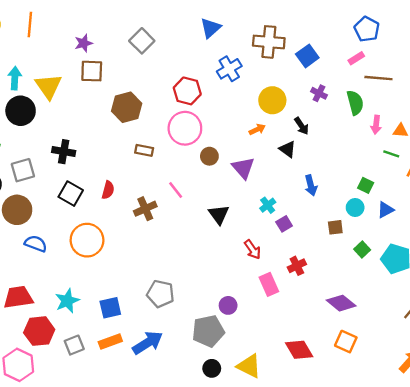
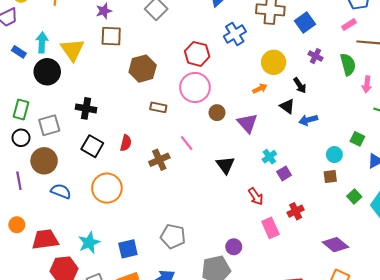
blue arrow: (311, 185) -> (308, 120), moved, turned 90
cyan circle: (355, 208) -> (334, 155), moved

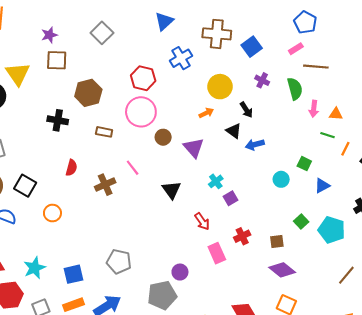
black cross: (86, 108) -> (58, 120), moved
black square: (92, 146) -> (25, 186), moved
brown square: (330, 177) -> (277, 241), moved
orange circle: (107, 188) -> (52, 213), size x0.6

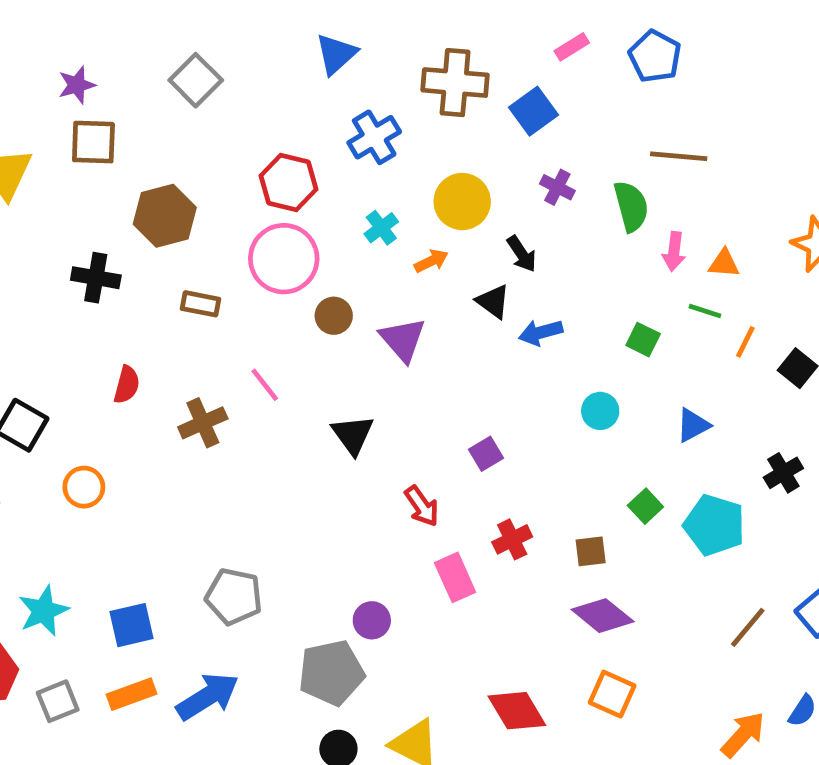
pink rectangle: (296, 49) -> (572, 47), moved
green square: (304, 164) -> (643, 340), moved
cyan cross: (216, 181) -> (381, 228), moved

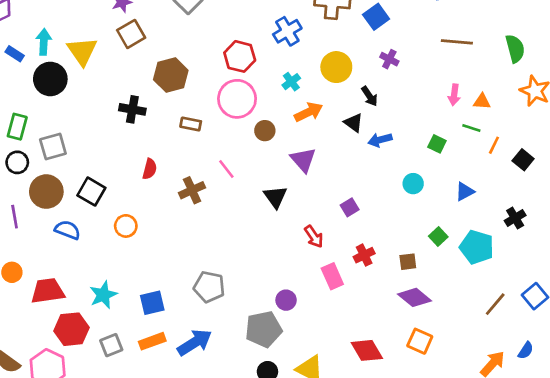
brown square: (93, 142) -> (131, 34), turned -32
green semicircle: (631, 206) -> (515, 49), moved
orange arrow: (431, 261) -> (309, 112), moved, size x1.5
purple triangle: (403, 340) -> (303, 160), moved

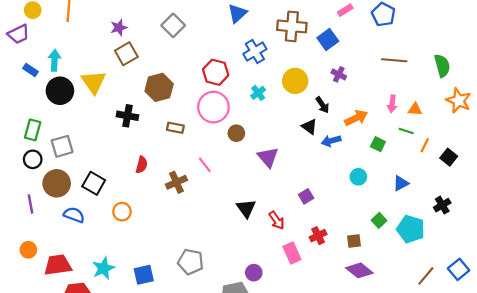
yellow triangle: (82, 51) -> (94, 82), moved
orange arrow: (309, 112) -> (356, 118), moved
black triangle: (275, 197) -> (246, 208), moved

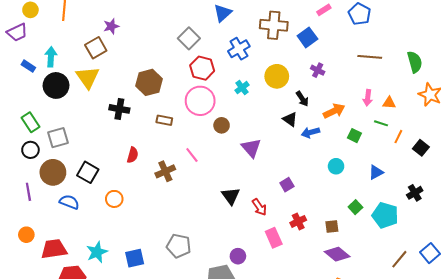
gray square: (173, 25) -> (189, 38), moved
brown square: (126, 54) -> (96, 48), moved
green rectangle: (33, 130) -> (30, 122), turned -48

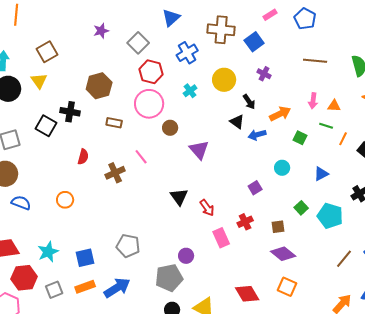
purple star: (111, 26) -> (101, 31), moved
yellow triangle: (88, 77) -> (39, 81), size x0.7
black square: (88, 172) -> (46, 126), moved
purple square: (287, 185) -> (255, 188), moved

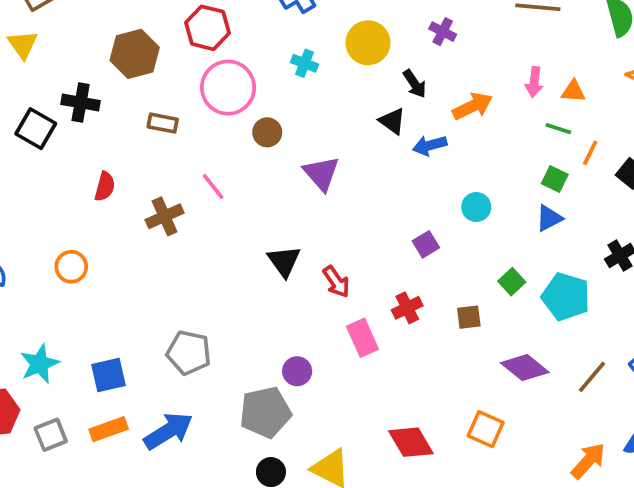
red hexagon: (151, 72) -> (207, 28), moved
cyan cross: (190, 91) -> (305, 63), turned -32
green square: (300, 138) -> (555, 179), moved
purple diamond: (283, 254) -> (525, 368), moved

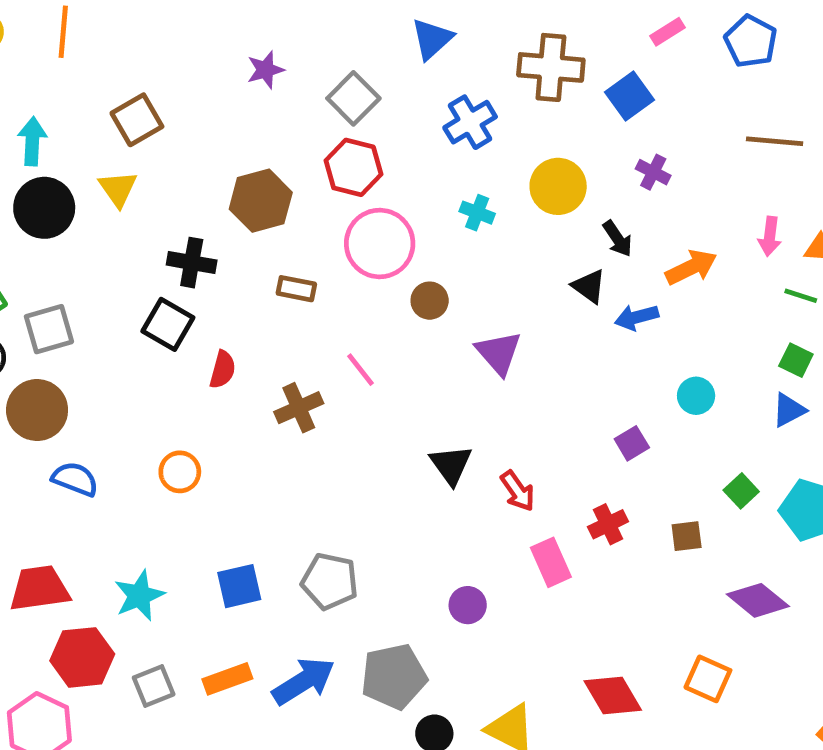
black square: (36, 129) -> (168, 324), moved
blue square: (109, 375) -> (239, 586), moved
gray pentagon: (265, 412) -> (394, 676), moved

